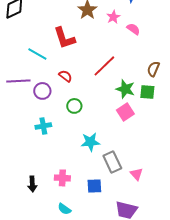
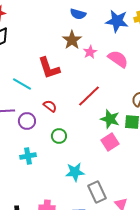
pink star: (113, 17) -> (90, 52), moved
pink semicircle: (133, 29) -> (118, 59), size x1.5

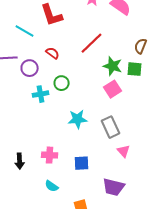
cyan cross: (28, 156) -> (41, 94), moved
gray rectangle: (97, 192) -> (111, 127), moved

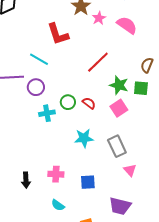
cyan line: (25, 31) -> (39, 59), moved
red semicircle: (53, 53) -> (89, 103), moved

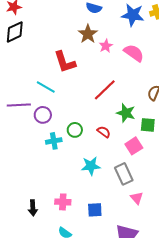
green square: (141, 88) -> (148, 125), moved
red semicircle: (89, 103) -> (104, 132), moved
pink square: (119, 108) -> (134, 146), moved

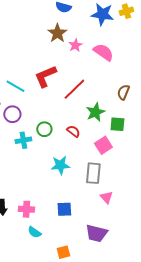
red L-shape: (65, 62) -> (45, 76), moved, turned 85
green star: (126, 113) -> (95, 112), turned 30
gray rectangle: (124, 174) -> (93, 173), turned 30
pink cross: (63, 202) -> (26, 209), moved

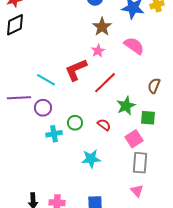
brown star: (57, 33) -> (102, 27), moved
pink star: (75, 45) -> (98, 51), moved
gray rectangle: (93, 173) -> (140, 163), moved

